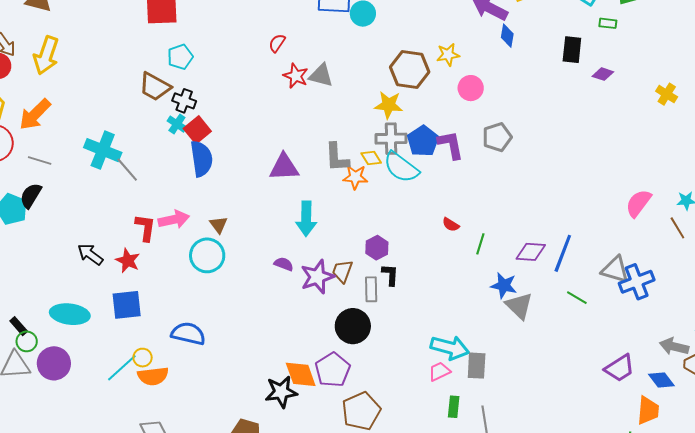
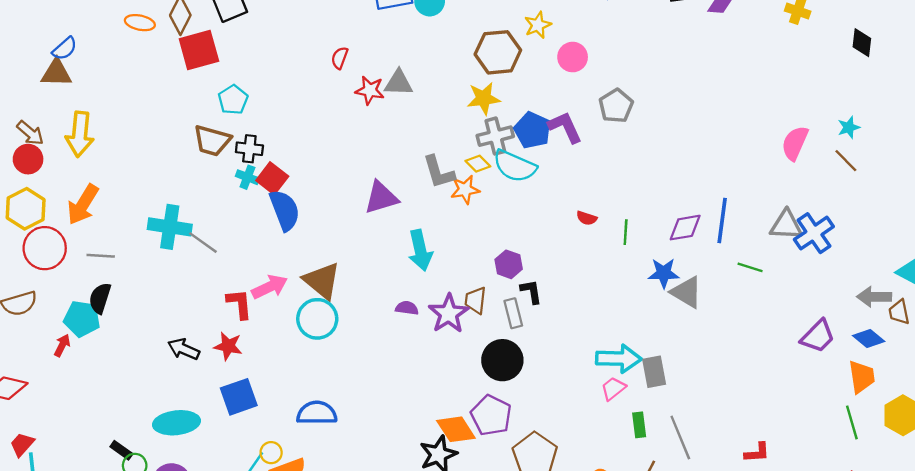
brown triangle: (218, 225) -> (322, 281), size x1.8

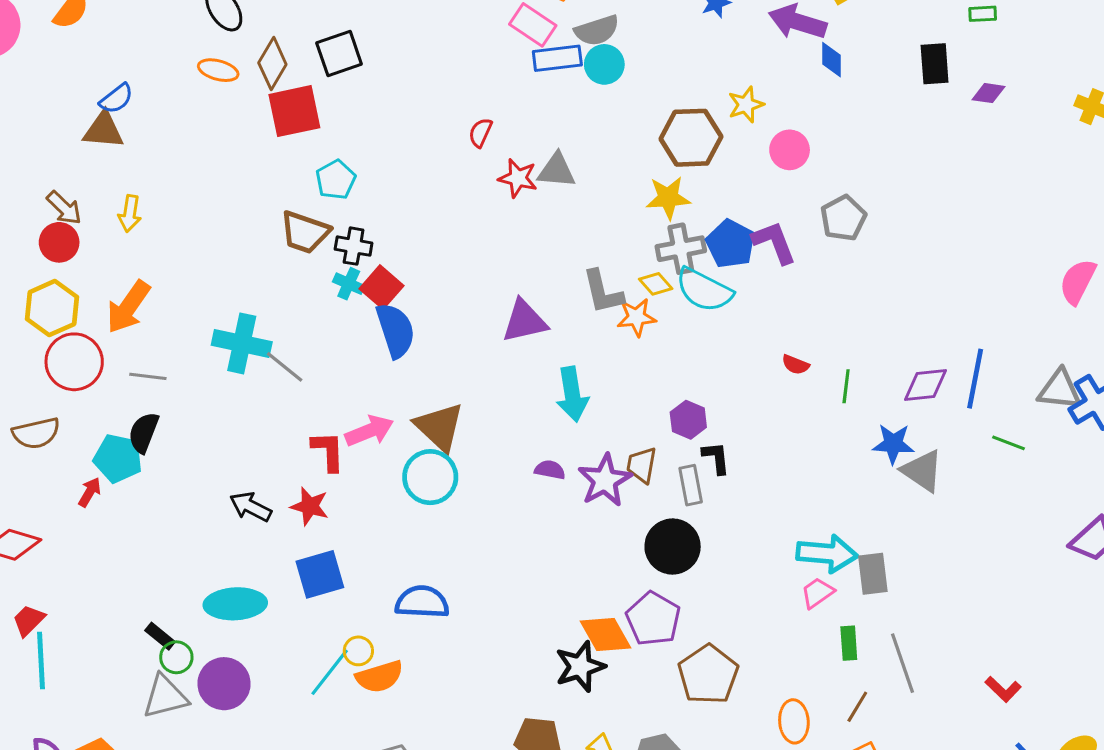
yellow arrow: (80, 134) -> (130, 213), size x0.6
red L-shape: (757, 453) -> (1003, 689), turned 44

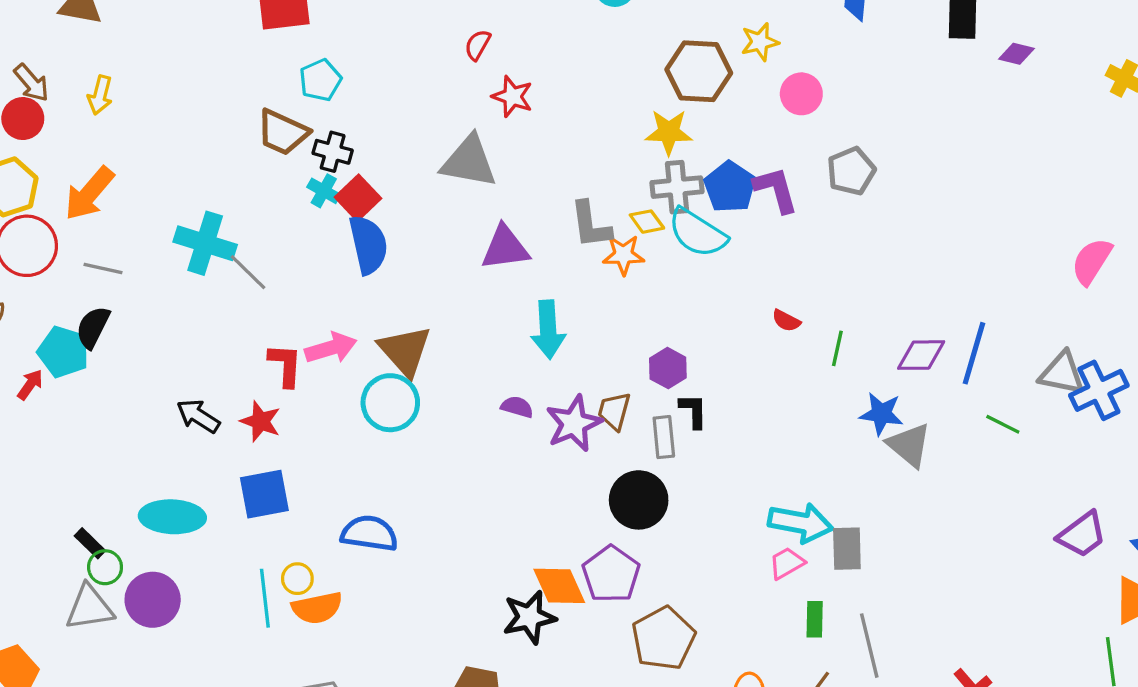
gray triangle: (557, 170) -> (469, 162), moved, size x1.4
cyan line: (330, 672) -> (265, 598), turned -50

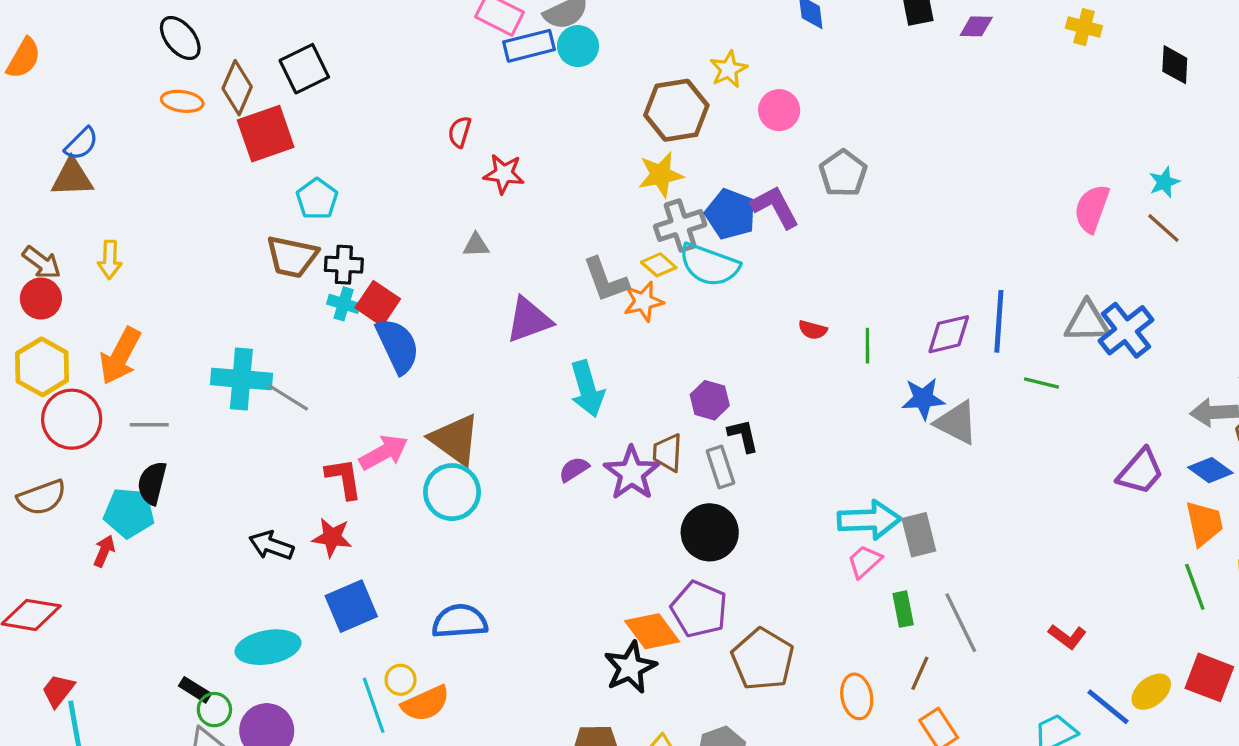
gray triangle: (469, 162) -> (476, 245), size x0.5
purple semicircle: (517, 407) -> (574, 469), turned -36

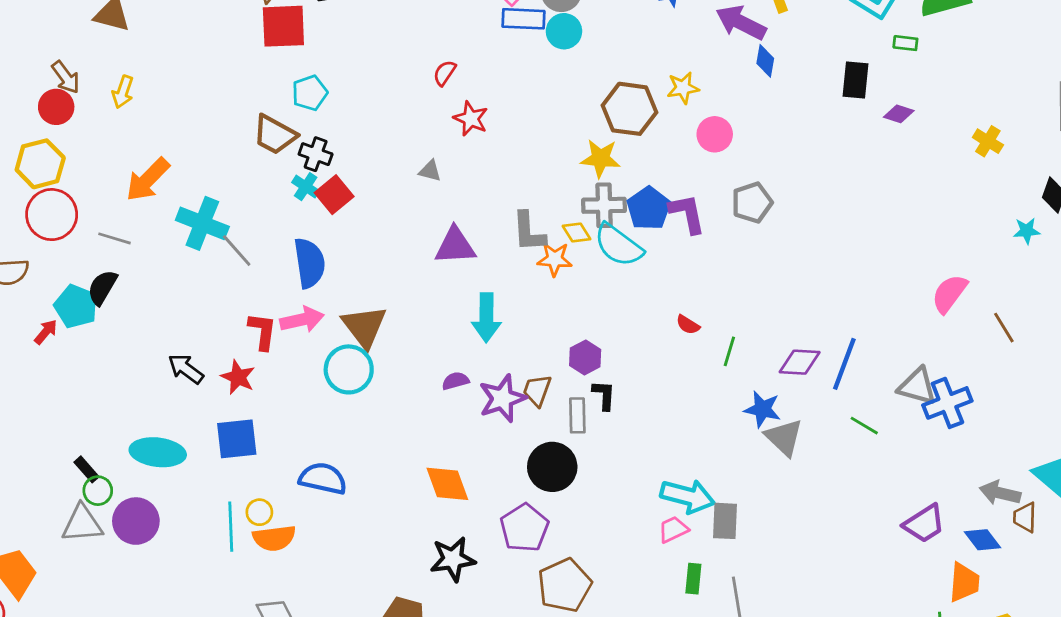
cyan star: (1164, 182) -> (1027, 231), moved
blue semicircle: (398, 346) -> (309, 263), moved
orange arrow: (120, 356) -> (148, 180), moved
orange diamond: (652, 631) -> (447, 484), moved

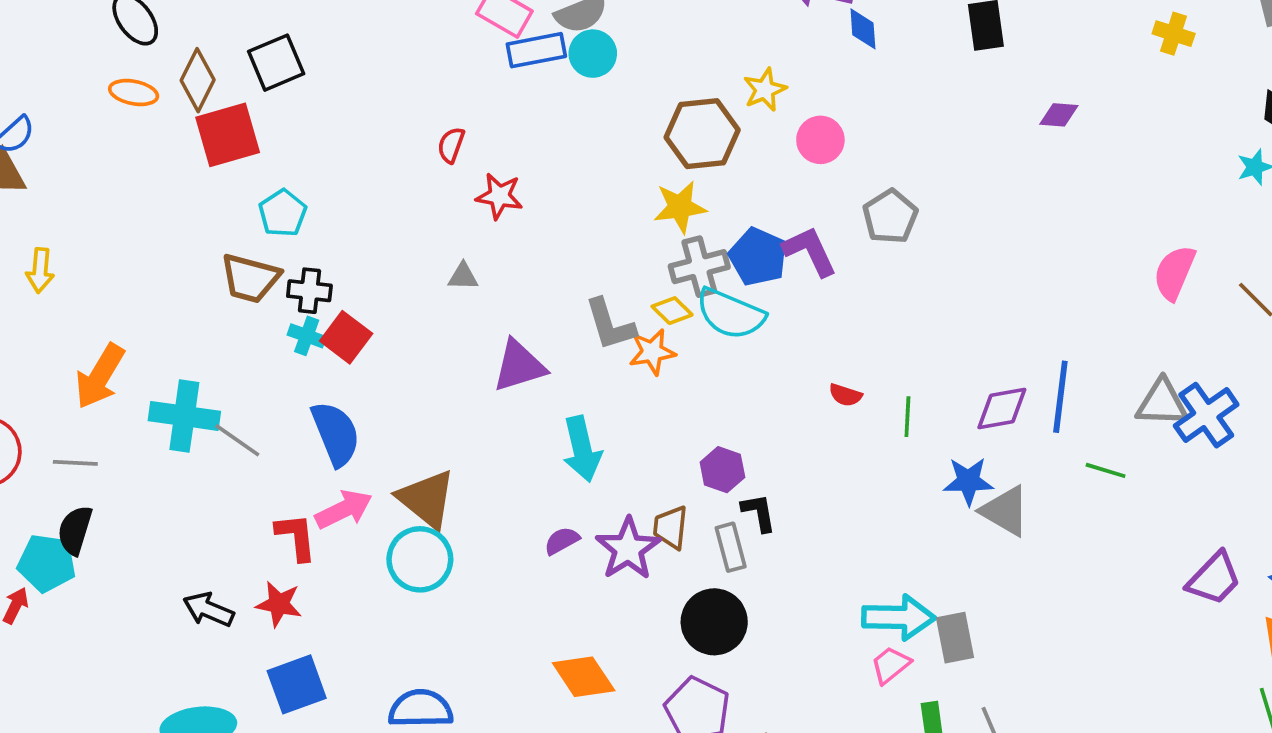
purple diamond: (899, 114) -> (1059, 115), moved
yellow cross: (988, 141) -> (1174, 34), moved

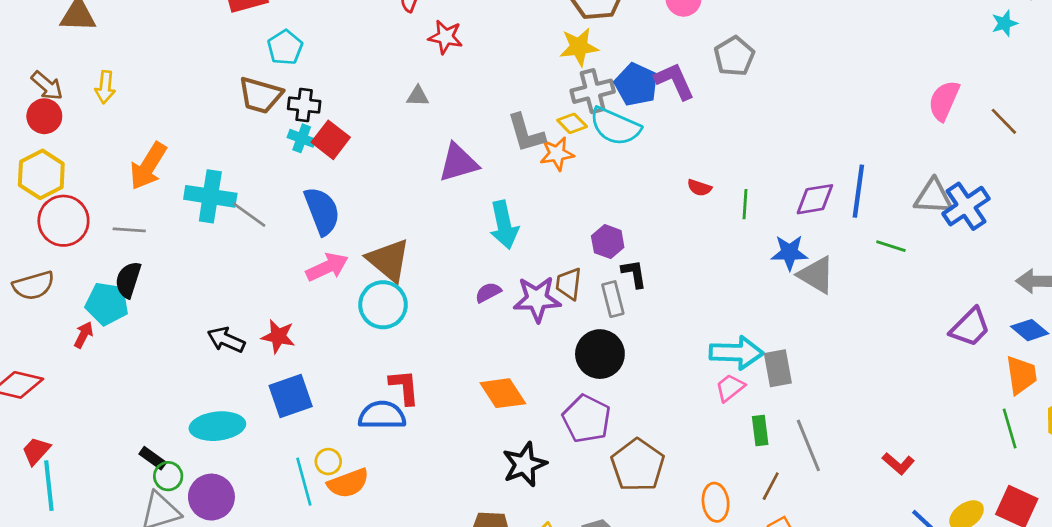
red L-shape: (296, 537) -> (404, 387), moved
purple star: (628, 549) -> (537, 299), turned 30

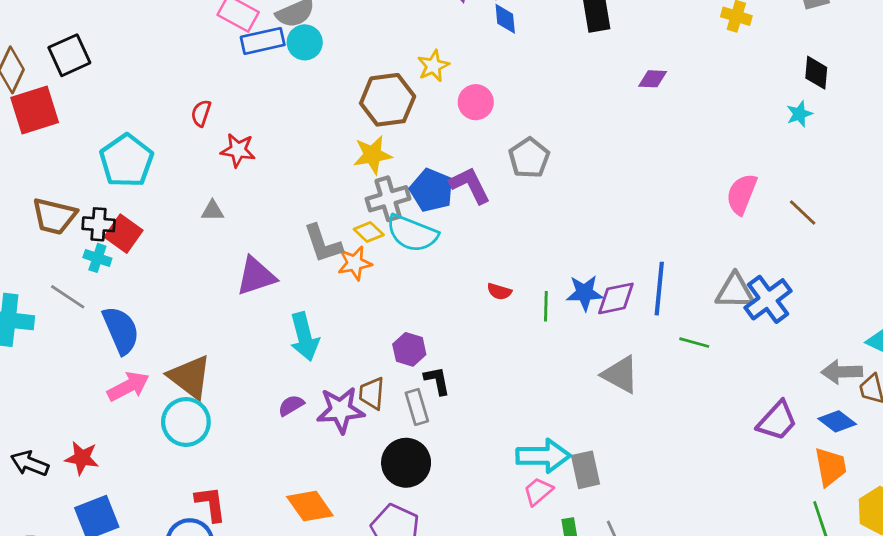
cyan pentagon: (285, 47) -> (126, 161), moved, size x1.5
red square: (331, 140) -> (123, 234), moved
gray line: (249, 215) -> (68, 297), moved
blue star: (789, 253) -> (584, 293), moved

